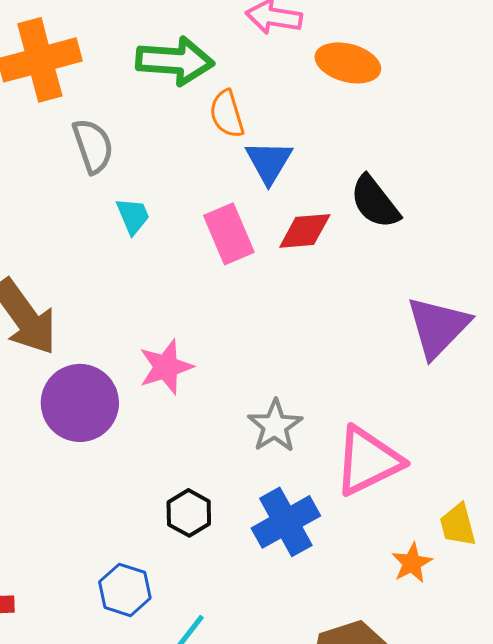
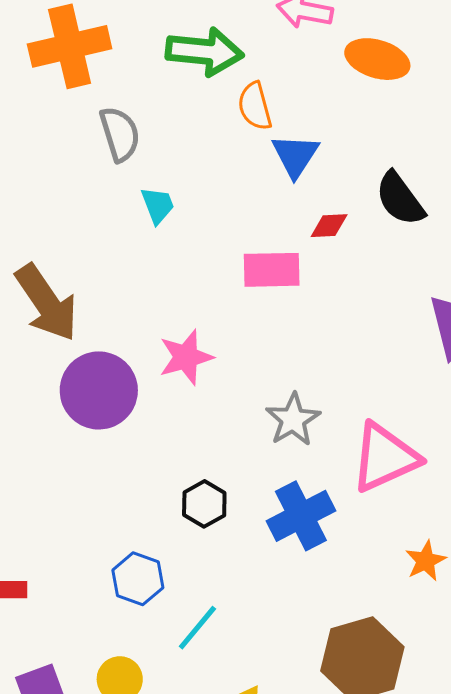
red diamond: (305, 231) -> (329, 226), size x0.7
pink rectangle: (229, 234) -> (272, 270), moved, turned -70

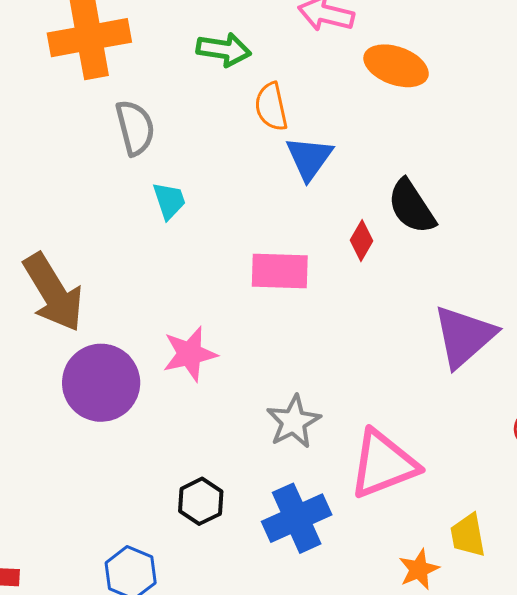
green arrow: (204, 52) -> (224, 50), size x0.7
red diamond: (329, 226) -> (362, 241), moved, turned -60

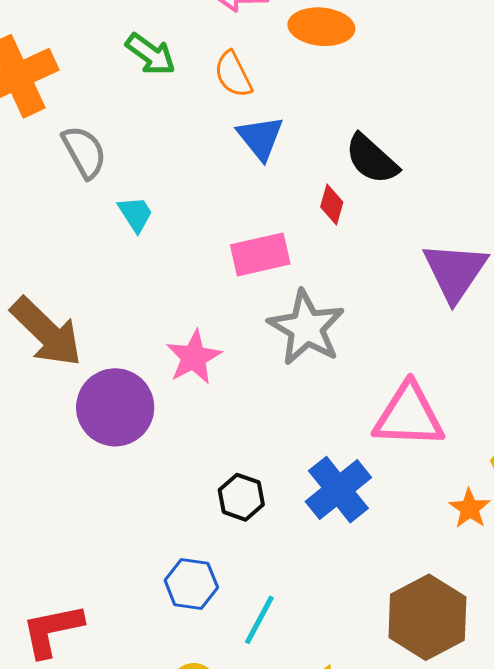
green arrow: (224, 50) -> (151, 54), turned 42
orange semicircle: (271, 107) -> (233, 74), moved
gray star: (294, 422) -> (306, 328), moved, size x1.4
pink triangle: (383, 464) -> (409, 415), turned 38

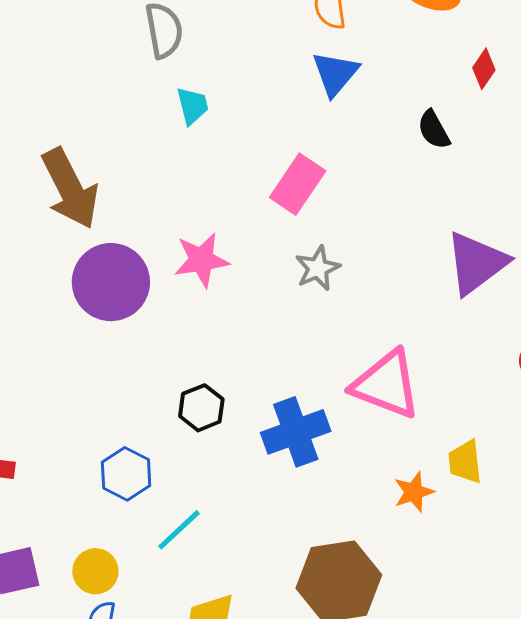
black semicircle: (372, 159) -> (434, 130), size x0.7
red diamond: (332, 205) -> (484, 69), moved
pink rectangle: (260, 254) -> (298, 184), turned -62
gray star: (306, 328) -> (318, 268), size x0.6

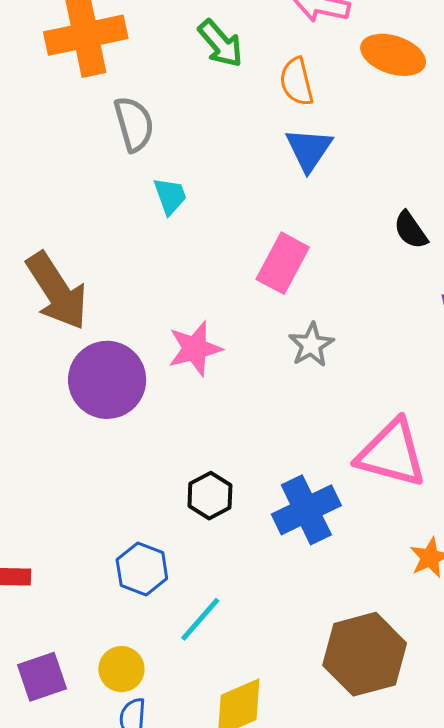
black semicircle: (434, 130) -> (411, 230), moved

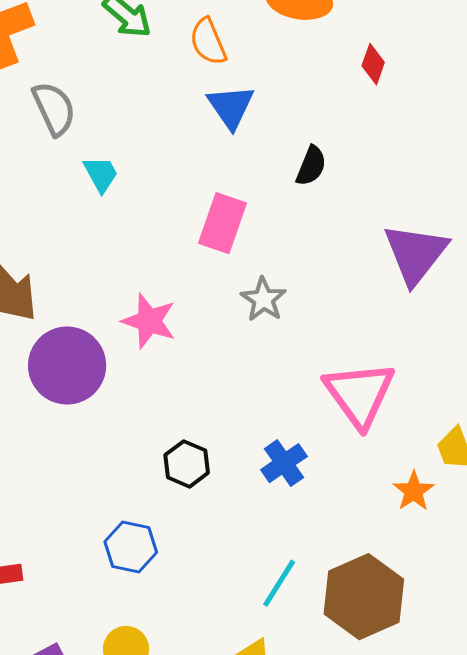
black semicircle: (411, 230) -> (311, 166), moved, turned -114
pink star: (195, 349) -> (149, 321), turned -30
pink triangle: (392, 453) -> (359, 394), turned 48
blue cross: (306, 510) -> (284, 463), size x0.7
cyan line: (200, 619) -> (279, 583), moved

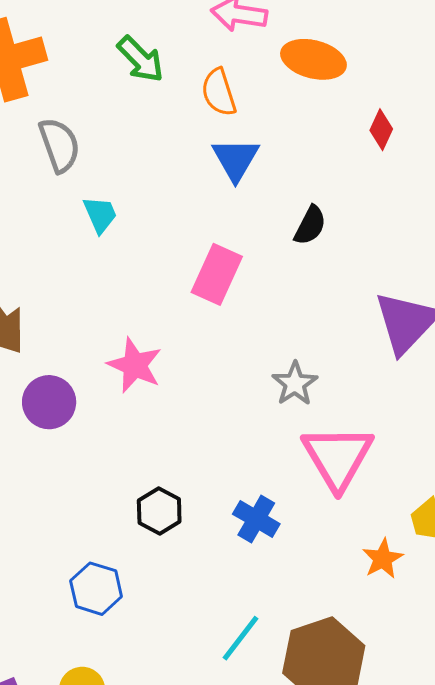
gray star: (263, 299) -> (295, 384), moved
purple circle: (67, 366) -> (49, 402), size x0.7
blue cross: (284, 463) -> (256, 519), turned -30

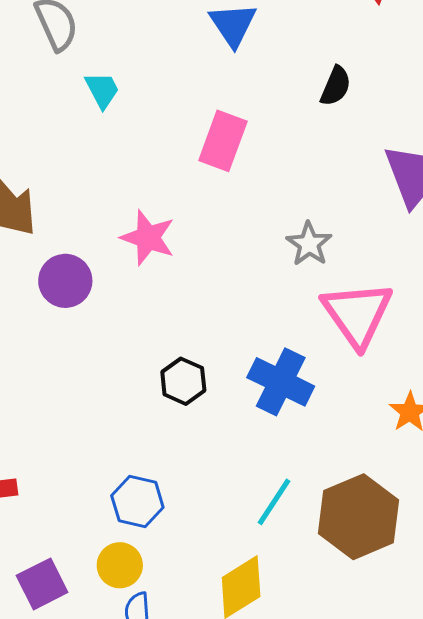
black semicircle: (310, 225) -> (336, 86), moved
blue cross: (256, 519) -> (281, 382), size x1.4
blue hexagon: (96, 589) -> (137, 502), moved

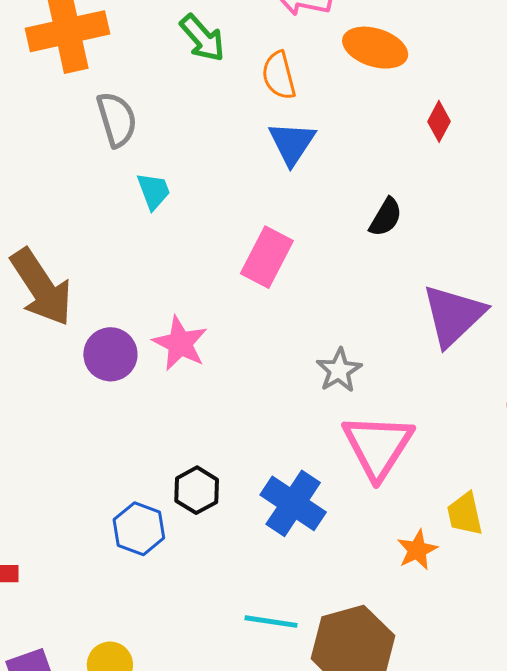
purple circle: (65, 281) -> (110, 354), moved
blue hexagon: (137, 502) -> (139, 529), moved
cyan line: (274, 502) -> (271, 622), turned 58

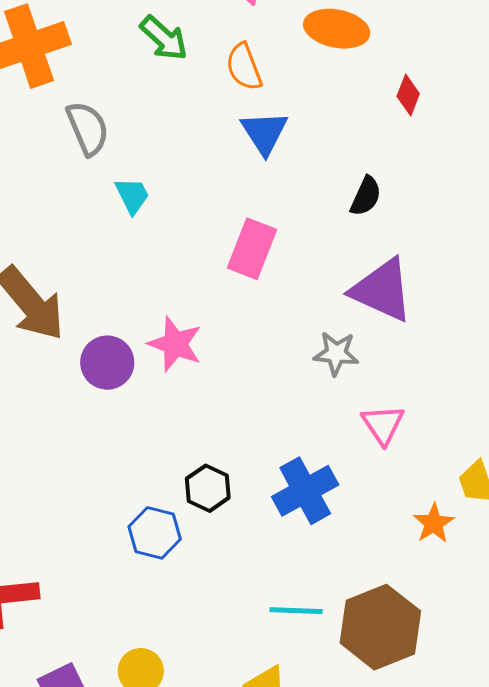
purple triangle: (454, 315) -> (382, 290), moved, turned -46
gray star: (339, 370) -> (336, 353), turned -30
pink triangle: (378, 446) -> (383, 424), size x0.6
blue cross: (293, 503) -> (305, 491), turned 34

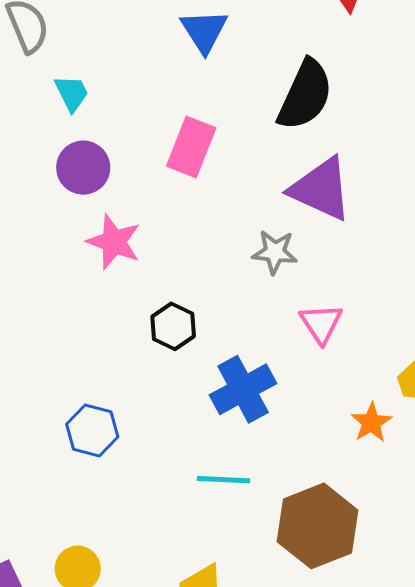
black semicircle: (366, 196) -> (305, 95), size x1.8
purple circle: (107, 363) -> (83, 168), moved
black hexagon: (208, 488) -> (173, 326), moved
cyan line: (296, 611) -> (224, 480), moved

